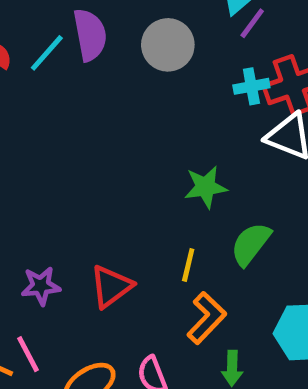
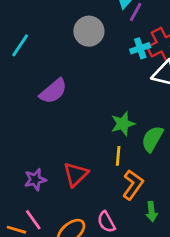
purple semicircle: (90, 35) -> (53, 91), moved, turned 68
green star: (206, 187) -> (123, 124), moved

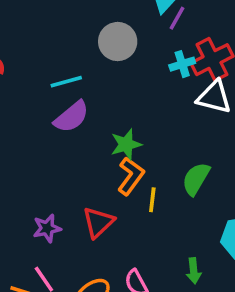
cyan line: (20, 45) -> (66, 82), moved, turned 40
green star: (123, 124) -> (126, 144), moved
orange L-shape: (133, 185) -> (131, 176), moved

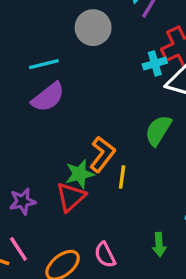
cyan cross: (182, 64) -> (155, 64), moved
green star: (126, 144) -> (80, 174), moved
green semicircle: (196, 179) -> (158, 130), moved

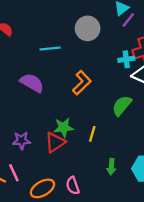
purple semicircle: (48, 97) -> (32, 83), moved, turned -120
orange L-shape: (102, 154) -> (82, 83), moved
green arrow: (159, 245) -> (111, 167), moved

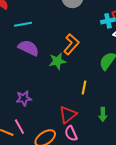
cyan line: (50, 48) -> (23, 24), moved
green star: (63, 127) -> (57, 61), moved
red triangle: (55, 142) -> (68, 115), moved

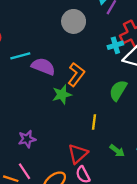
purple semicircle: (28, 48) -> (43, 66), moved
green arrow: (103, 114) -> (117, 151), turned -48

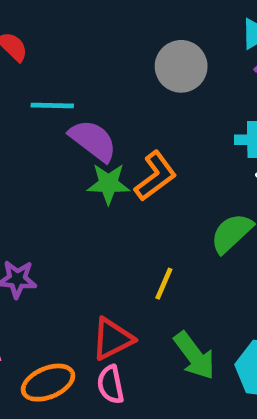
green star: (62, 95) -> (108, 184), moved
green arrow: (117, 151) -> (194, 356), size x1.5

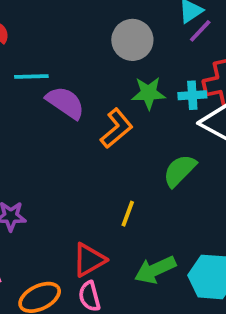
green star: (108, 184) -> (149, 93), moved
green arrow: (194, 356) -> (155, 270), turned 105

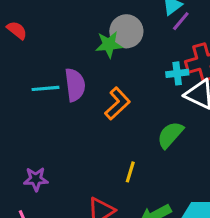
cyan line: (31, 76) -> (45, 88), moved
green star: (149, 93) -> (109, 45), moved
purple semicircle: (65, 103) -> (75, 85), turned 52

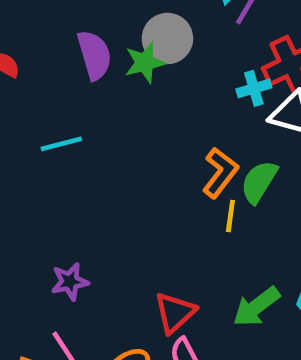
purple semicircle: (75, 85) -> (94, 55), moved
orange L-shape: (117, 104) -> (220, 173), moved
yellow line: (130, 172) -> (230, 216), moved

